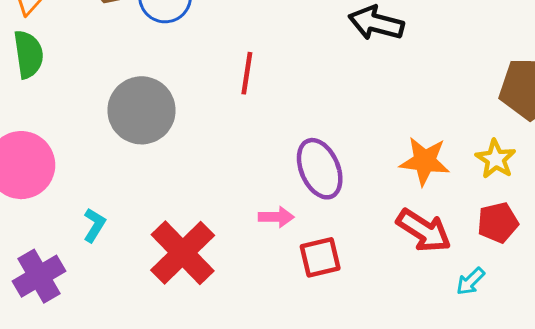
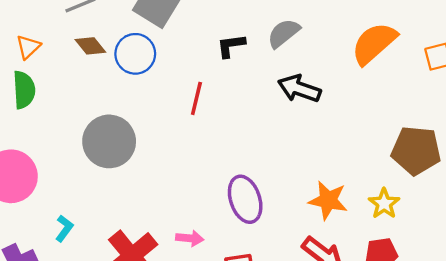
red line: (247, 73) -> (196, 98), moved
pink arrow: (276, 217) -> (190, 238), moved

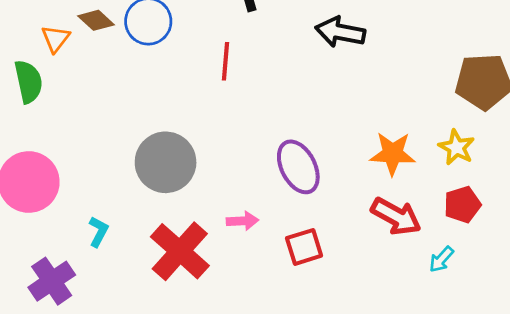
orange triangle: (28, 47) -> (56, 39), moved
gray circle: (109, 141) -> (166, 162), moved

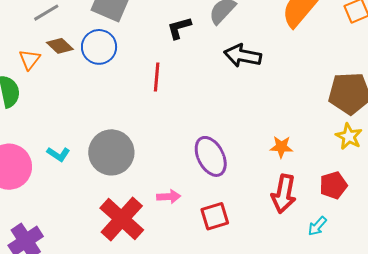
yellow star: (456, 147) -> (349, 136), moved
orange star: (393, 154) -> (281, 147), size x0.7
red arrow: (396, 216) -> (284, 194), turned 72
cyan L-shape: (98, 232) -> (58, 154), moved, turned 95

